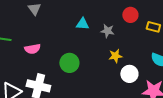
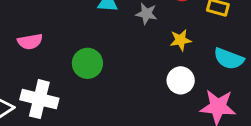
yellow star: (115, 56) -> (181, 40), moved

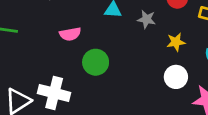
pink semicircle: (30, 42) -> (70, 34), moved

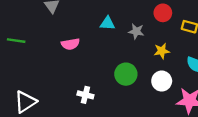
green circle: (96, 62) -> (126, 74), moved
white cross: (54, 93) -> (85, 95), moved, size x0.6

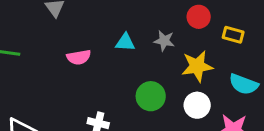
cyan triangle: (107, 23) -> (125, 42), moved
yellow star: (162, 51) -> (197, 66), size x1.5

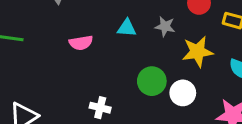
white circle: (197, 105) -> (183, 93), moved

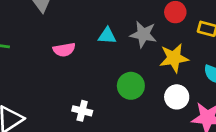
gray star: (165, 27) -> (143, 34), size x1.4
white circle: (183, 93) -> (177, 97), moved

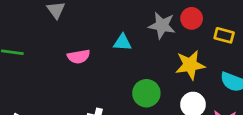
gray star: (143, 34) -> (162, 25), moved

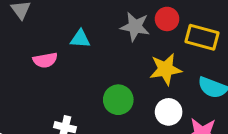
yellow rectangle: (224, 35) -> (202, 37), size x1.5
cyan triangle: (122, 42) -> (80, 39), moved

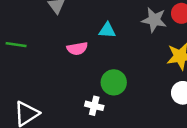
green circle: (118, 100) -> (114, 82), moved

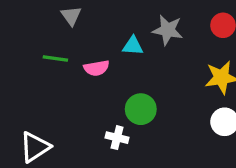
gray star: (154, 20) -> (168, 30), moved
green line: (16, 45) -> (55, 59), moved

